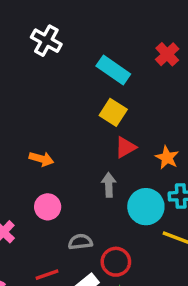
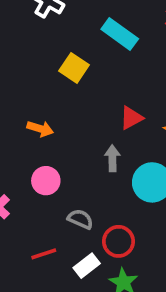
yellow square: (113, 112) -> (74, 68), moved
gray semicircle: (80, 242) -> (80, 219), turned 30

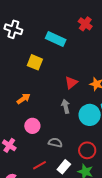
orange arrow: (40, 129) -> (24, 99), turned -40
red circle: (118, 241) -> (87, 150), moved

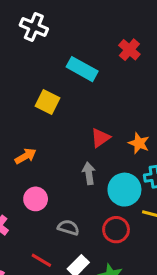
white cross: (13, 29) -> (34, 27), moved
red circle: (87, 150) -> (116, 230), moved
red line: (39, 165) -> (41, 260), turned 56

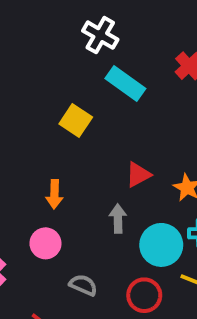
white cross: (34, 27) -> (100, 35), moved
orange arrow: (26, 156) -> (54, 194), moved, turned 115

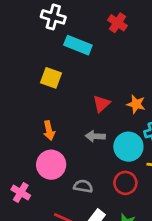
gray arrow: (118, 219) -> (95, 136), turned -72
pink circle: (45, 243) -> (51, 165), size x1.4

